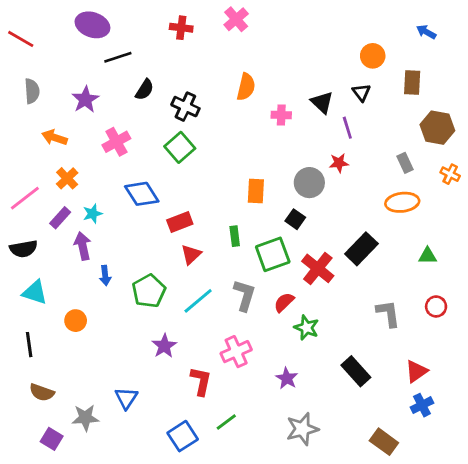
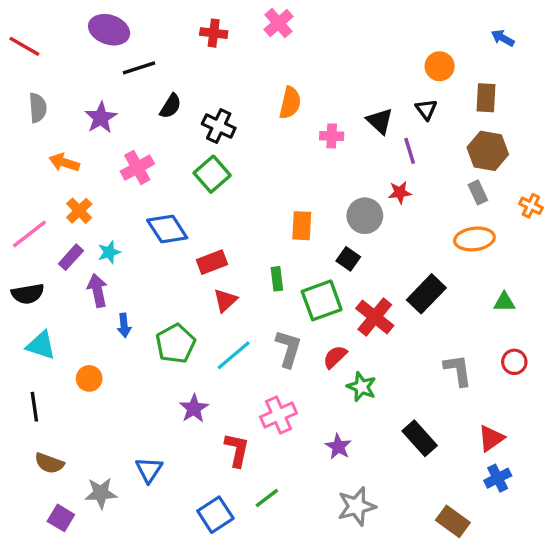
brown hexagon: (437, 128) -> (488, 151), moved

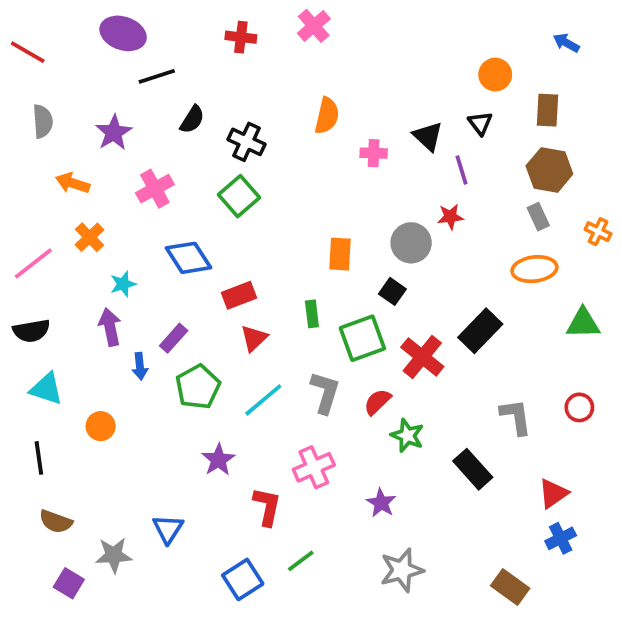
purple rectangle: (71, 257) -> (174, 338), moved
green triangle: (504, 302) -> (583, 323), moved, size x1.4
black rectangle: (420, 438) -> (473, 469), moved

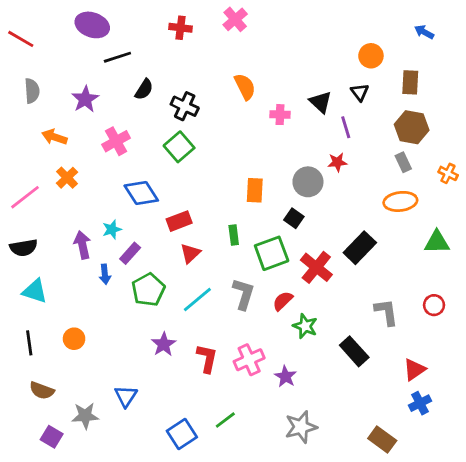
orange semicircle: (327, 116) -> (245, 87), turned -40
cyan star: (123, 284) -> (112, 229), moved
orange circle: (101, 426) -> (74, 339), moved
pink cross: (314, 467) -> (249, 360), moved
red L-shape: (267, 507) -> (207, 358), moved

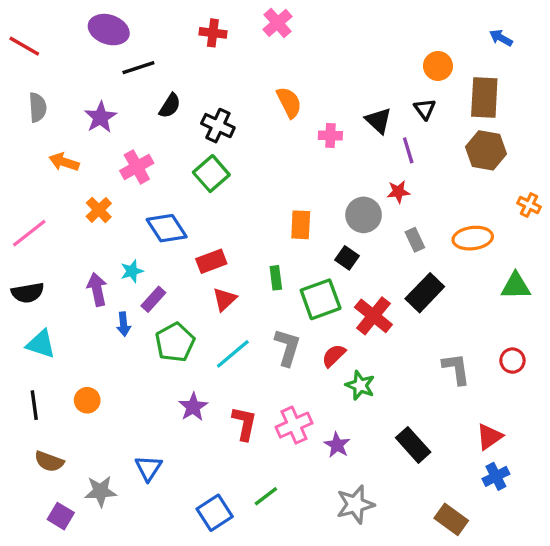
brown rectangle: (410, 82) -> (484, 97), size x1.4
gray rectangle: (403, 162) -> (415, 240), moved
orange cross: (67, 178) -> (99, 210), moved
black rectangle: (354, 351) -> (413, 445), moved

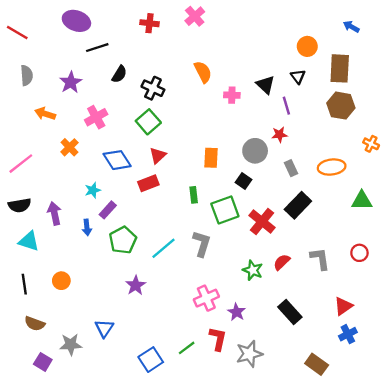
purple arrow: (97, 289) -> (54, 213), moved
red triangle: (225, 299) -> (158, 155), moved
red semicircle: (334, 356) -> (282, 262), moved
red L-shape: (244, 423) -> (218, 339), moved

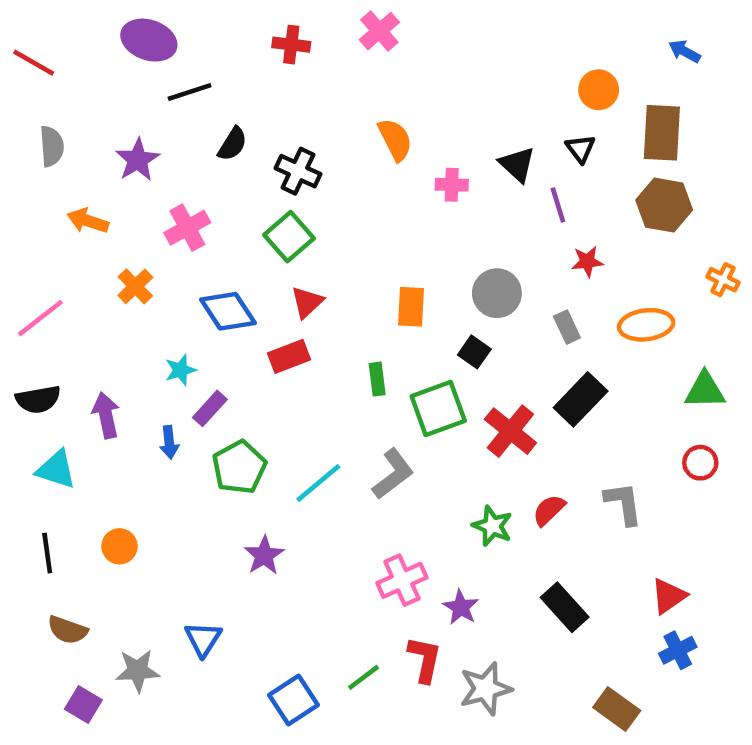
red star: (279, 135) -> (587, 262), moved
gray L-shape: (202, 244) -> (393, 474), turned 36
red circle: (359, 253) -> (700, 463), moved

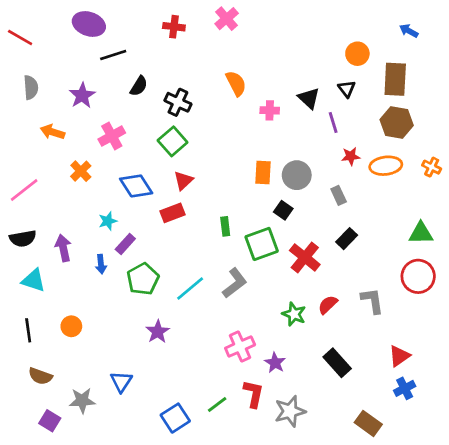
orange rectangle: (411, 307) -> (263, 172), moved
orange ellipse: (646, 325) -> (386, 166), moved
black rectangle: (581, 399) -> (347, 239), size x0.7
red circle: (700, 463) -> (418, 276), size x1.6

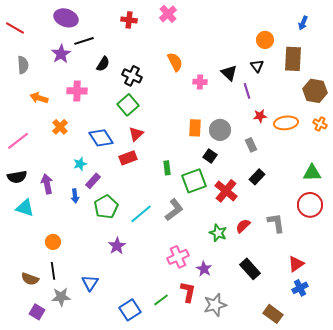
blue arrow: (409, 31) -> (303, 23), turned -96
purple star: (82, 96) -> (61, 54), moved
brown hexagon: (397, 123) -> (315, 91), moved
pink cross: (112, 136) -> (77, 91), moved, turned 30
black line: (28, 330) -> (53, 271), moved

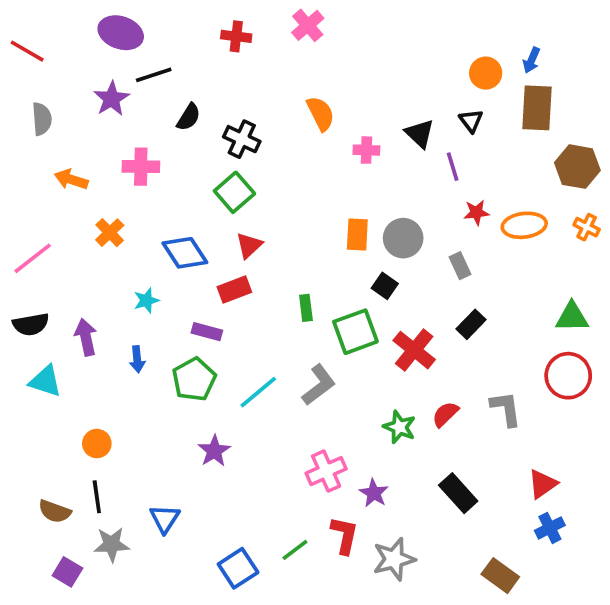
blue arrow: (303, 23) -> (532, 60), moved
purple rectangle: (93, 181) -> (207, 332), moved, turned 63

